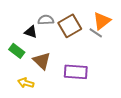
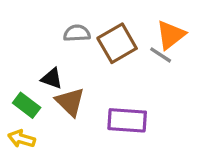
black triangle: (31, 32) -> (52, 78), moved
green rectangle: (17, 51) -> (27, 105), moved
yellow arrow: (26, 83) -> (22, 139), moved

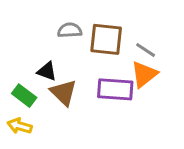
orange triangle: (171, 35) -> (144, 74), moved
brown square: (117, 43) -> (106, 39), turned 36
purple rectangle: (127, 120) -> (115, 89), moved

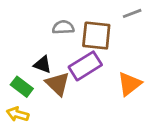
gray line: (146, 50) -> (132, 13), moved, turned -54
orange triangle: (144, 74) -> (129, 84), moved
purple rectangle: (115, 89) -> (85, 66), moved, turned -36

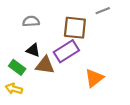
gray semicircle: (63, 27) -> (31, 21), moved
brown triangle: (58, 84) -> (45, 65), turned -36
orange triangle: (129, 84) -> (94, 78), moved

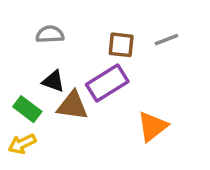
gray line: (103, 11) -> (166, 40), moved
brown square: (75, 28) -> (121, 45), size x0.7
yellow arrow: (14, 89) -> (22, 144), turned -42

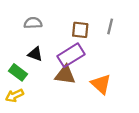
gray line: (166, 40) -> (110, 26), turned -56
brown triangle: (72, 106) -> (65, 75), moved
orange triangle: (152, 127) -> (101, 84), turned -40

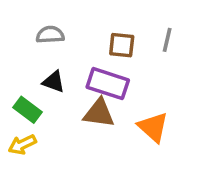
purple rectangle: (71, 55) -> (108, 84), turned 50

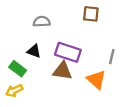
gray semicircle: (50, 35) -> (42, 22), moved
gray line: (167, 40) -> (112, 57), moved
brown square: (122, 45) -> (91, 14), moved

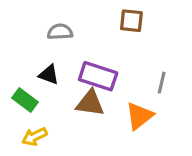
orange triangle: (96, 80) -> (139, 116), turned 40
yellow arrow: (14, 91) -> (35, 137), moved

